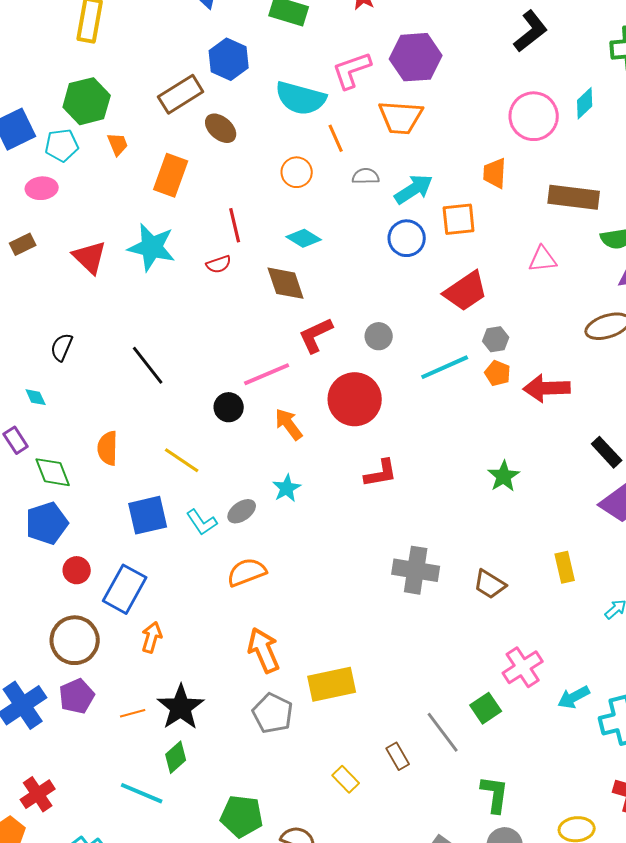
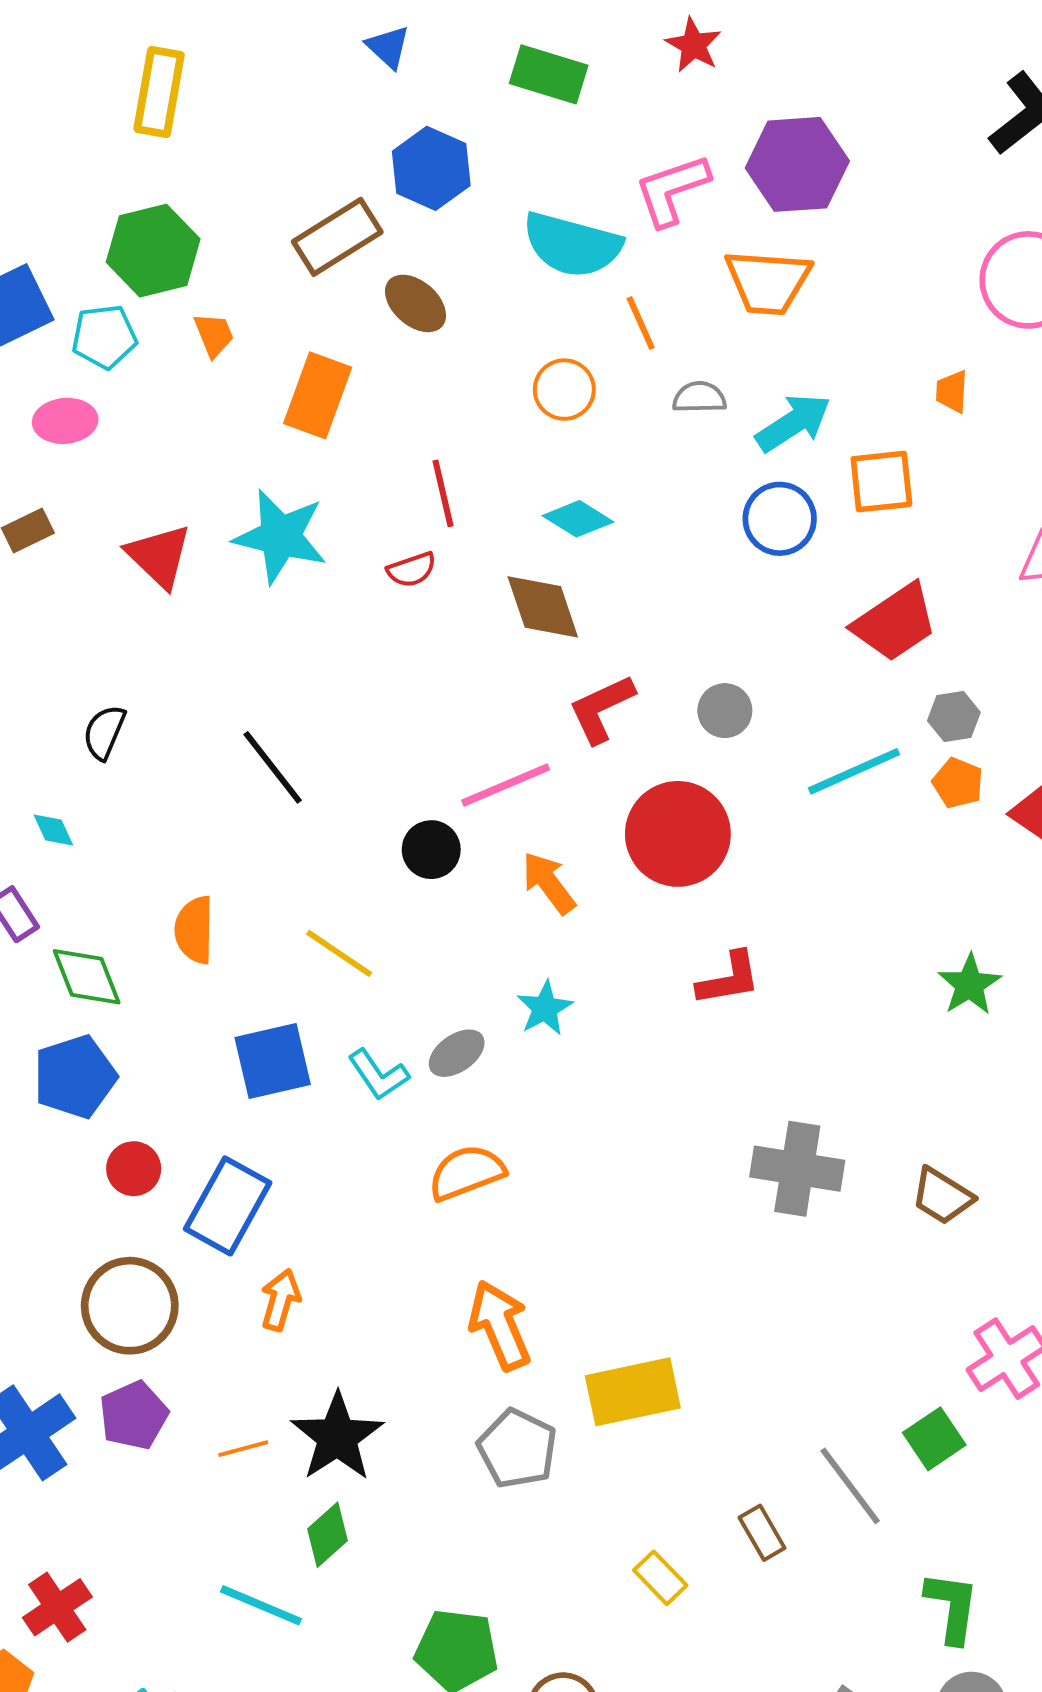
orange trapezoid: (495, 173) -> (952, 392), size x0.7

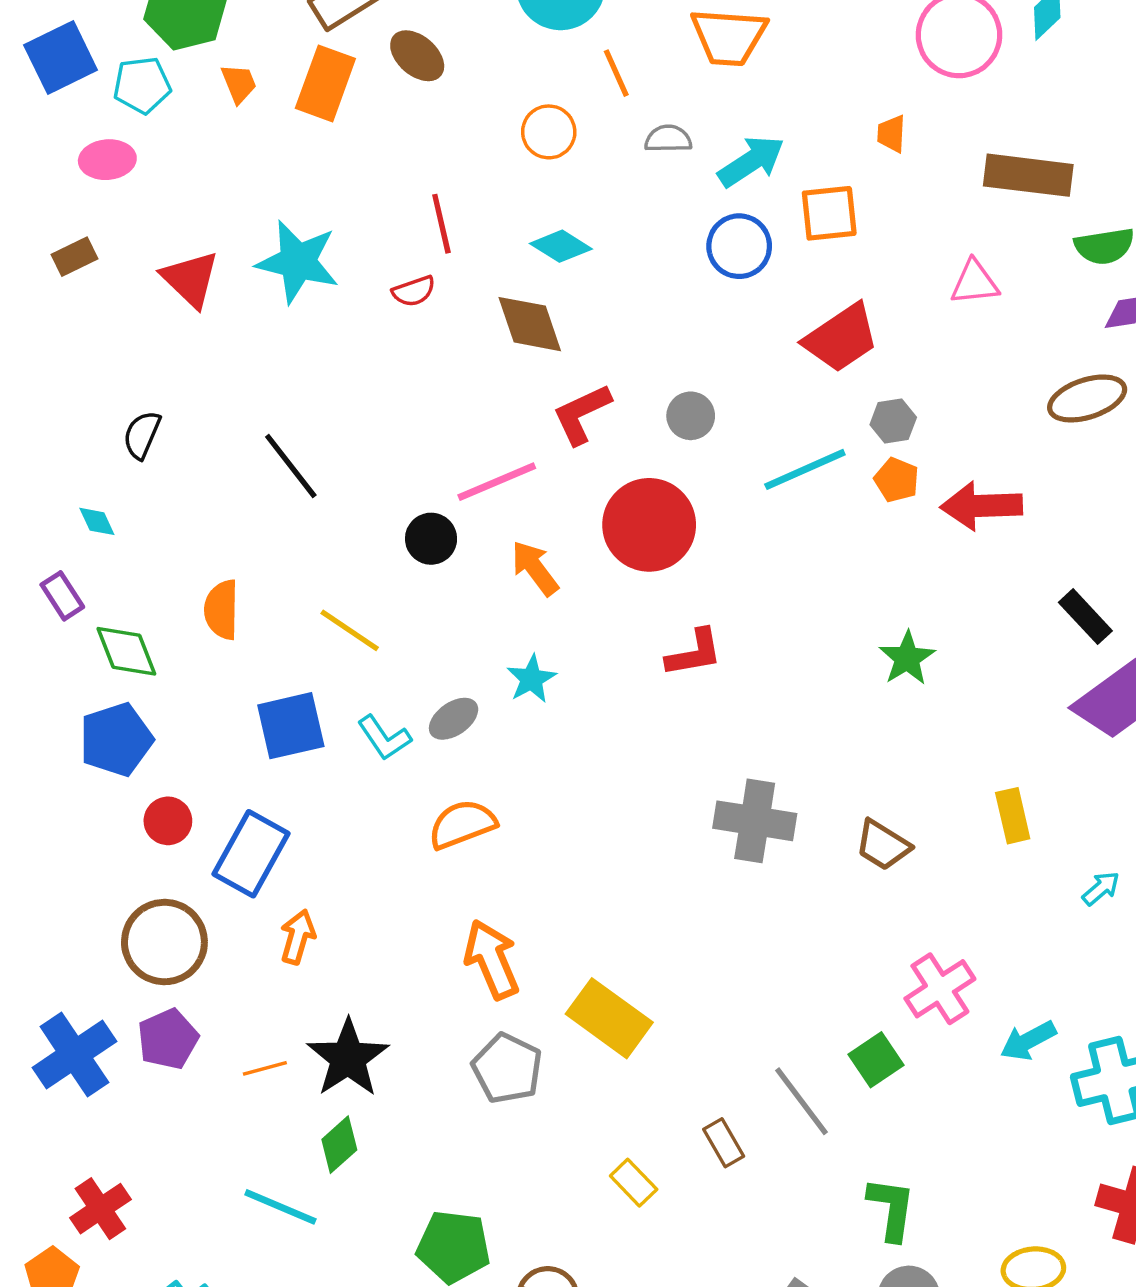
orange rectangle: (318, 395) -> (325, 83), moved
yellow rectangle: (633, 1392) -> (609, 1018), turned 48

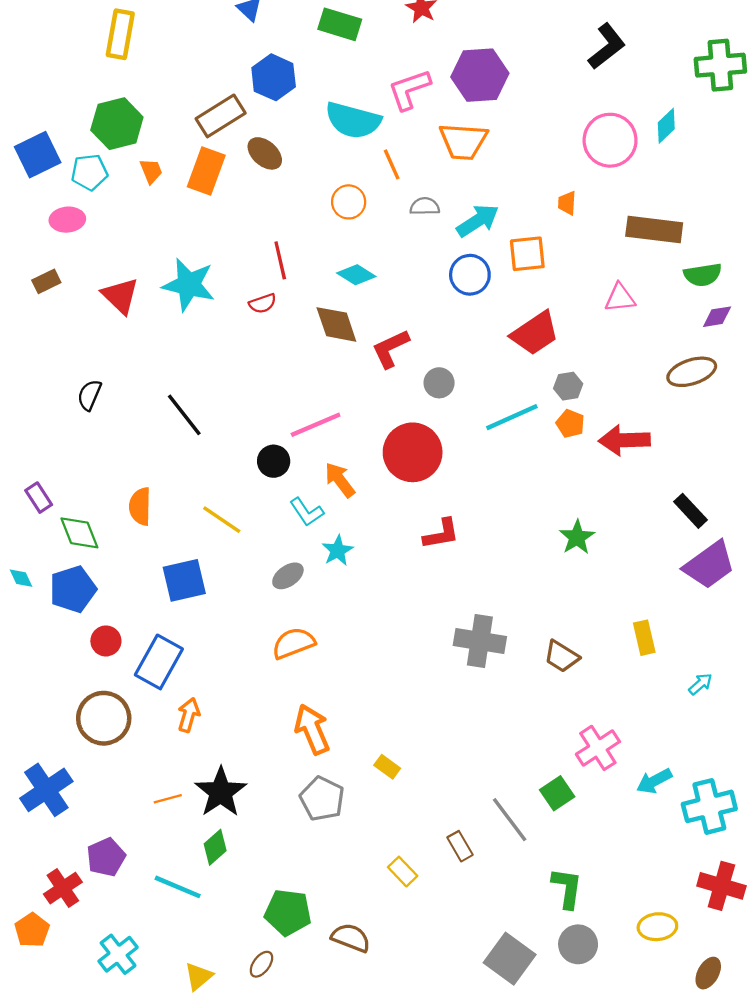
red L-shape: (582, 414) -> (391, 349), moved
cyan diamond: (97, 521) -> (21, 578), moved
cyan L-shape: (384, 738) -> (307, 512), moved
yellow rectangle: (609, 1018) -> (387, 767), size x0.5
purple pentagon: (168, 1039) -> (106, 857), moved

